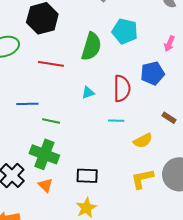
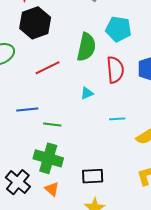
red line: (51, 64) -> (48, 68), turned -30
red semicircle: (122, 88) -> (115, 70), moved

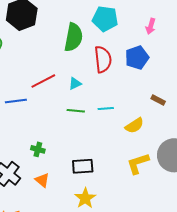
red line: (48, 68) -> (43, 81), moved
green line: (52, 125) -> (76, 111), moved
green cross: (48, 158) -> (38, 149), size x0.5

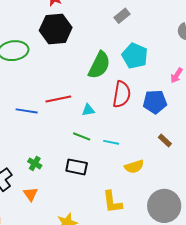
brown rectangle: (158, 100) -> (165, 140), moved
yellow L-shape: (138, 163) -> (112, 202), moved, turned -95
black rectangle: (83, 166) -> (77, 167), moved

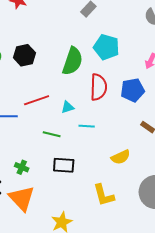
black hexagon: (56, 29) -> (24, 55), moved, size x0.7
green line: (82, 136) -> (52, 134), moved
cyan line: (111, 142) -> (87, 126), moved
orange triangle: (31, 194) -> (22, 198), size x1.8

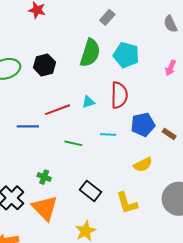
green semicircle: (72, 61) -> (90, 53), moved
blue pentagon: (133, 90) -> (143, 125), moved
cyan triangle: (68, 107) -> (88, 102), moved
black rectangle: (64, 165) -> (91, 191), moved, turned 35

